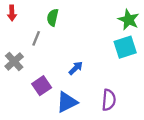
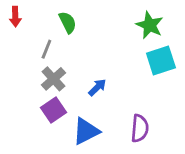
green semicircle: (53, 17) -> (68, 22), turned 140
green star: (129, 20) -> (150, 25), moved
gray cross: (14, 61) -> (53, 79), moved

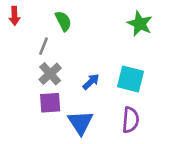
cyan square: (161, 61) -> (131, 79), moved, turned 32
purple square: (53, 110) -> (50, 103), turned 30
blue triangle: (86, 131) -> (80, 123), turned -36

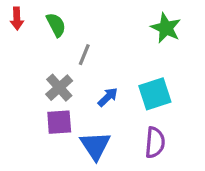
green semicircle: (63, 21) -> (56, 25), moved
gray line: (44, 46) -> (84, 55), moved
cyan square: (131, 79) -> (155, 94), turned -32

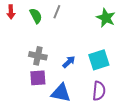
gray line: (84, 55) -> (57, 12), moved
gray cross: (59, 88) -> (38, 56), turned -36
blue triangle: (95, 146) -> (61, 93), turned -45

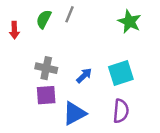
red arrow: (11, 12) -> (14, 30), moved
green semicircle: (36, 16) -> (44, 19), turned -126
blue triangle: (61, 93) -> (74, 113), turned -40

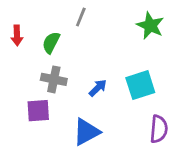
green semicircle: (44, 19) -> (51, 43), moved
purple square: (46, 95) -> (38, 111), moved
purple semicircle: (121, 111) -> (159, 129), moved

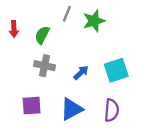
green star: (150, 26) -> (94, 21), moved, turned 30
purple square: (38, 111) -> (32, 106), moved
purple semicircle: (159, 129) -> (112, 110), moved

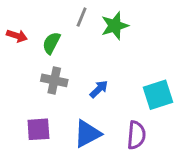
red arrow: (14, 29) -> (17, 36), turned -70
cyan square: (116, 70) -> (158, 95), moved

